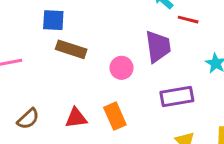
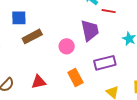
brown rectangle: (71, 49) -> (32, 36), turned -42
orange rectangle: (115, 116) -> (75, 77), moved

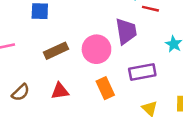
brown rectangle: (32, 36) -> (56, 51), moved
pink circle: (67, 46) -> (96, 49), size x1.5

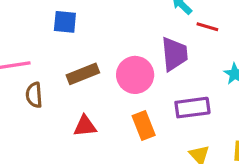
brown semicircle: (21, 92) -> (34, 95), moved, turned 126

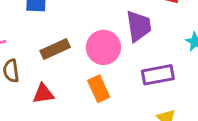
orange rectangle: (144, 125) -> (99, 89), moved
red triangle: (85, 126) -> (43, 94), moved

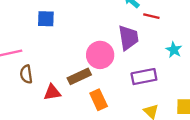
brown rectangle: (55, 49) -> (79, 76), moved
orange rectangle: (99, 89) -> (99, 100), moved

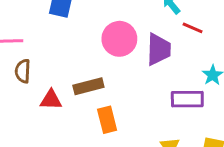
pink circle: (100, 55) -> (119, 39), moved
purple rectangle: (144, 77) -> (187, 99), moved

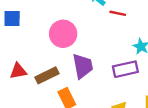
purple trapezoid: (159, 49) -> (83, 66), moved
red triangle: (51, 100) -> (18, 71), moved

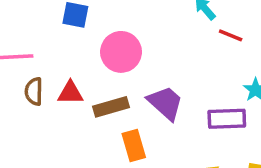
pink circle: (63, 34) -> (121, 52), moved
purple trapezoid: (83, 66) -> (165, 103), turned -48

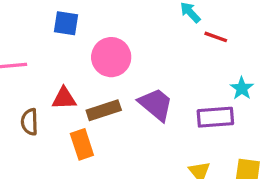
brown semicircle: (34, 91) -> (30, 122), moved
orange rectangle: (134, 145) -> (82, 144), moved

